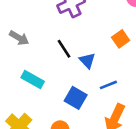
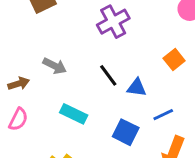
blue triangle: (87, 61) -> (137, 88), turned -36

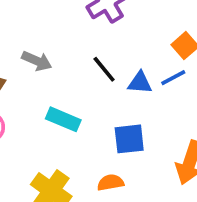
blue line: (163, 115) -> (173, 78), moved
blue square: (126, 132) -> (129, 139), turned -30

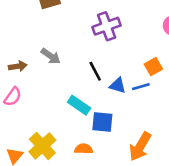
cyan rectangle: (63, 119) -> (79, 105), moved

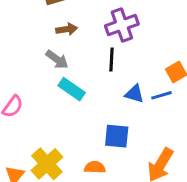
brown arrow: (18, 66) -> (67, 29), moved
black line: (95, 71) -> (112, 60), moved, turned 30
cyan rectangle: (79, 105) -> (72, 89), moved

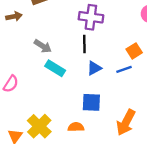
purple cross: (122, 25) -> (91, 17), turned 30
brown arrow: (67, 29) -> (14, 16), moved
blue triangle: (135, 94) -> (94, 68), moved, turned -42

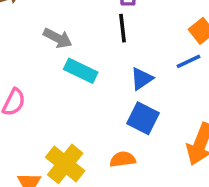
blue triangle: (94, 68) -> (142, 79), moved
blue square: (91, 102) -> (143, 118), turned 30

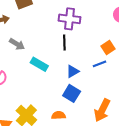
gray arrow: (58, 38) -> (17, 44), moved

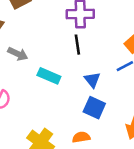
blue triangle: (73, 71) -> (92, 80), turned -32

